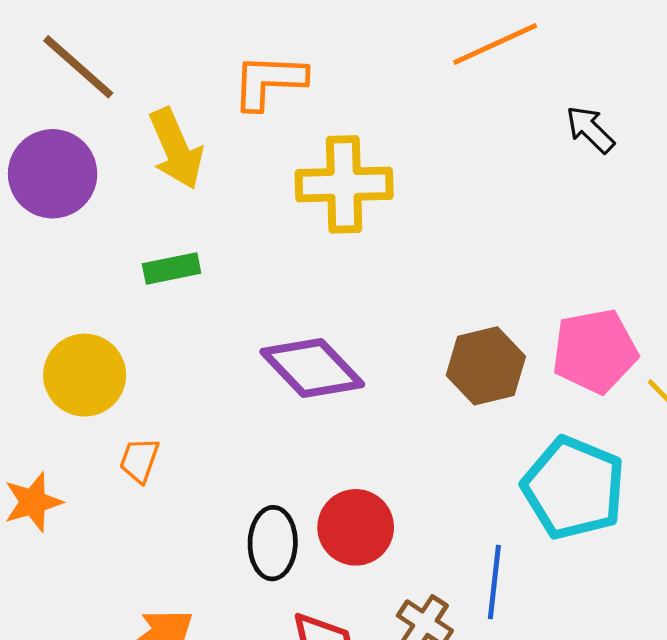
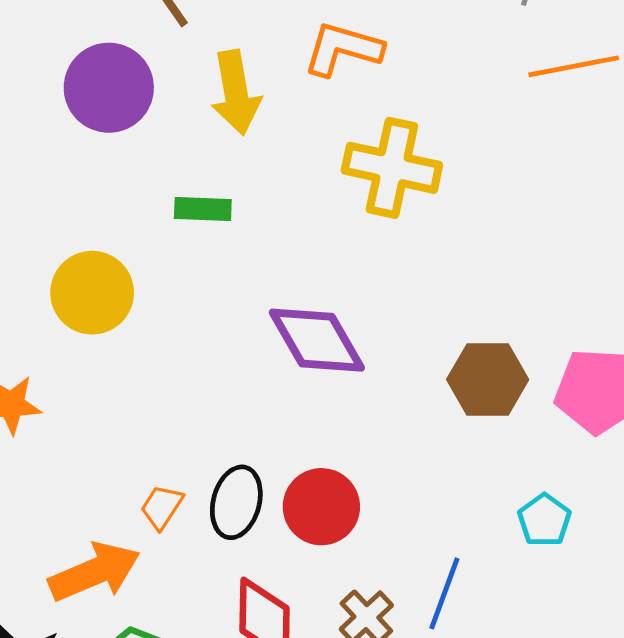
orange trapezoid: (139, 460) -> (162, 507), moved
cyan pentagon: (574, 488) -> (544, 520), size x0.5

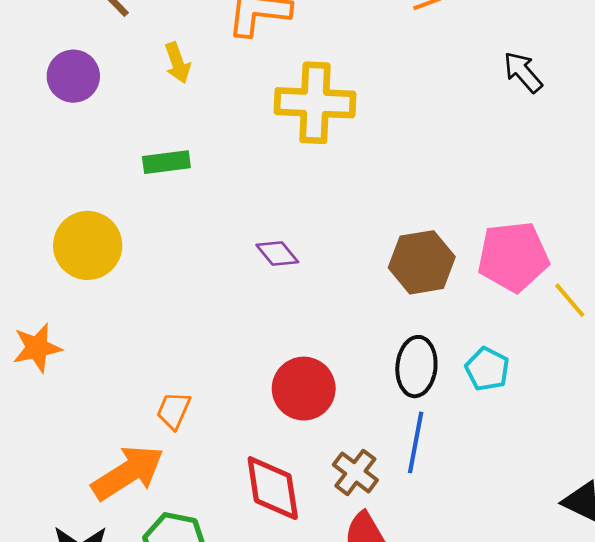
purple circle: (109, 88) -> (73, 76), size x0.7
yellow arrow: (236, 93) -> (177, 63), size x0.6
purple diamond: (317, 340) -> (277, 253), size x0.5
black ellipse: (236, 502) -> (416, 367), moved

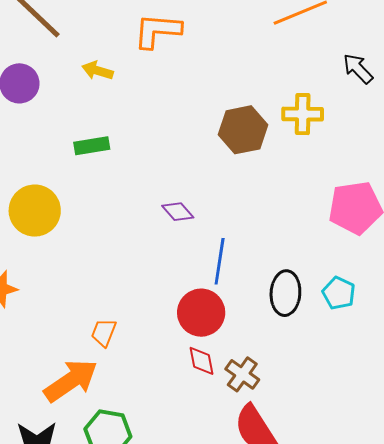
yellow arrow: (177, 63) -> (98, 71), turned 128
yellow cross: (315, 103) -> (303, 114), moved, size x0.7
brown hexagon: (422, 262) -> (243, 130), moved
blue line: (416, 442) -> (220, 261), moved
red diamond: (273, 488) -> (201, 361), moved, size x0.6

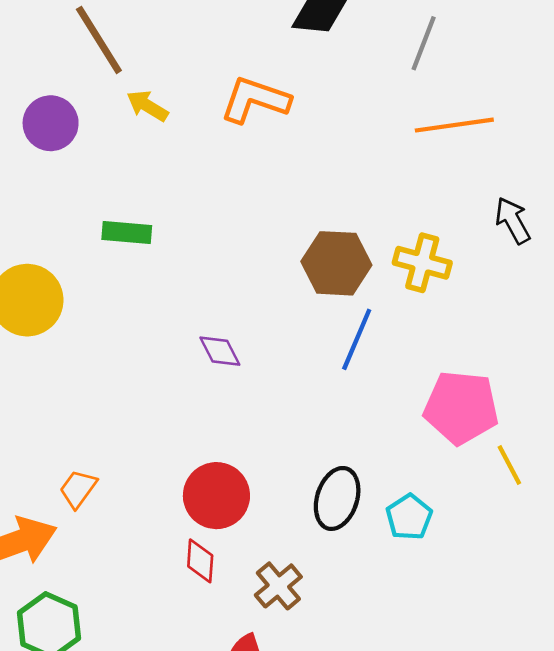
yellow arrow: (98, 71) -> (147, 106), moved
blue line: (220, 261) -> (357, 339), moved
brown cross: (242, 374) -> (278, 586), moved

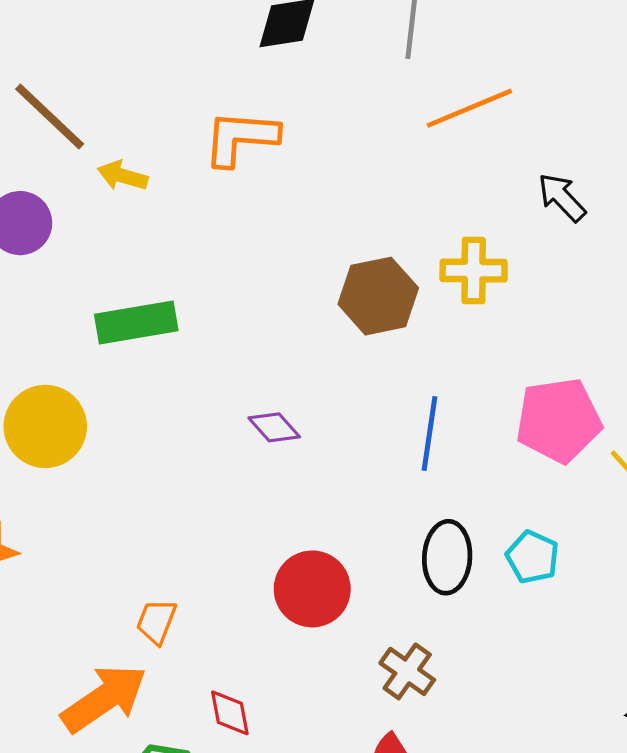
green rectangle: (127, 232) -> (136, 322), size x1.4
blue line: (357, 339) -> (430, 434), moved
red diamond: (200, 561) -> (230, 713), moved

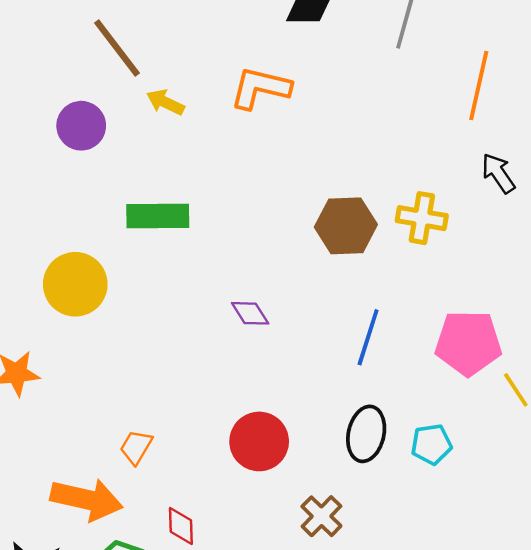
orange line: (469, 108) -> (479, 85), moved, turned -64
cyan pentagon: (533, 557) -> (431, 444), turned 30
orange arrow: (104, 698) -> (87, 499), turned 38

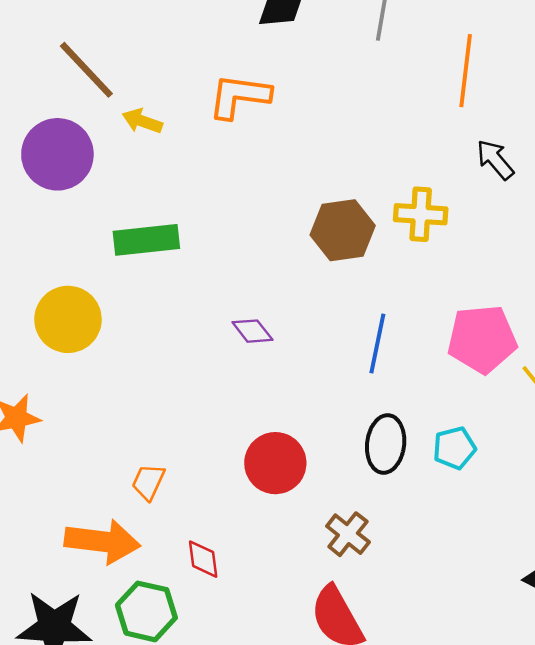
purple circle: (81, 126) -> (57, 154), size x1.4

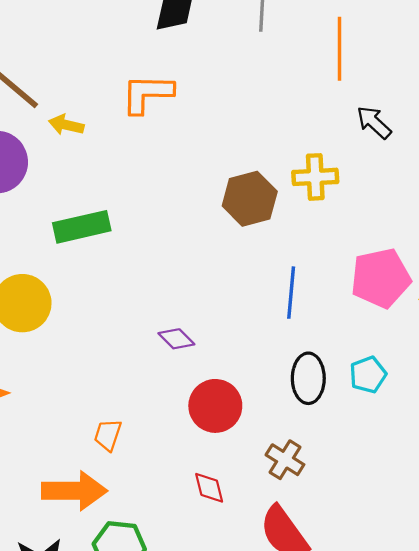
purple diamond: (252, 331) -> (176, 339), moved
red diamond: (203, 559) -> (209, 488), moved

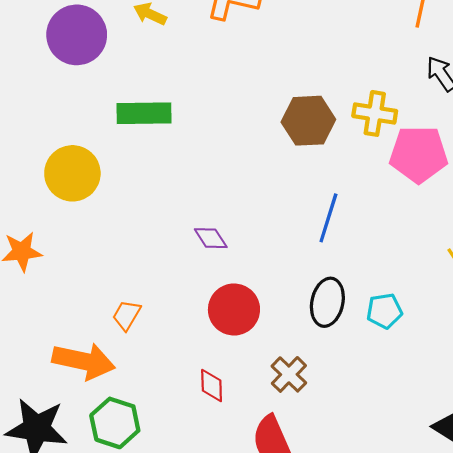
pink pentagon: (381, 278) -> (419, 154), moved

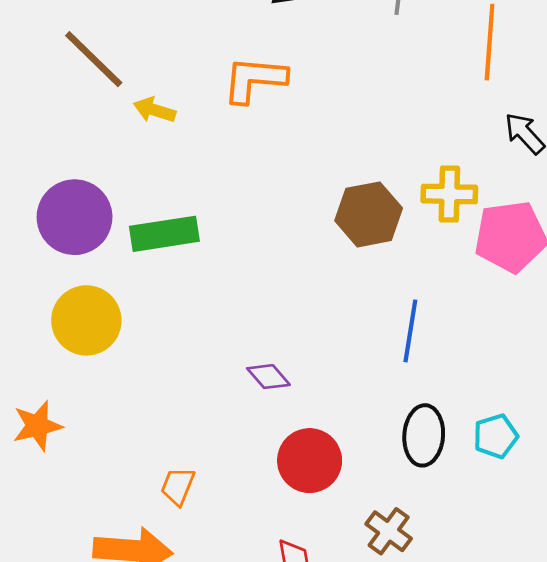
purple circle: (77, 35) -> (75, 217), moved

